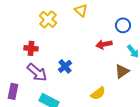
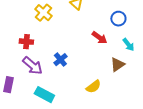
red arrow: (104, 44) -> (99, 38), turned -133

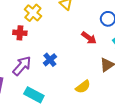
red cross: (26, 42) -> (20, 33), moved
purple arrow: (32, 66) -> (22, 66), turned -90

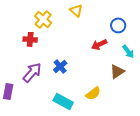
red arrow: (89, 38) -> (99, 44), turned 119
cyan rectangle: (34, 95) -> (63, 101), moved

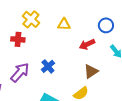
yellow triangle: (76, 10) -> (64, 24), moved, turned -40
brown triangle: (117, 71) -> (91, 71), moved

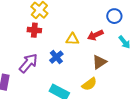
yellow triangle: (64, 24) -> (72, 39), moved
red cross: (18, 39) -> (34, 30), moved

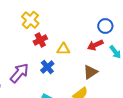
red cross: (34, 30) -> (40, 40), moved, turned -32
red arrow: (95, 35) -> (95, 45), moved

